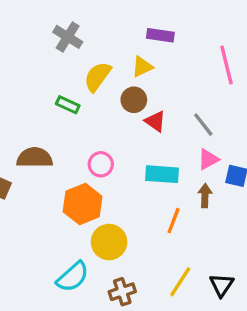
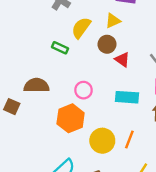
orange line: (174, 221) -> (129, 139), moved
yellow circle: (109, 242) -> (102, 141), moved

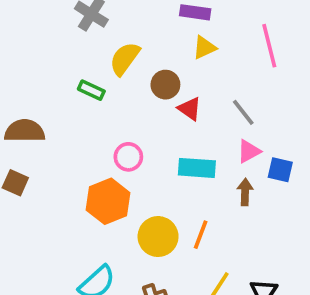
yellow triangle: (113, 21) -> (204, 48), moved
brown semicircle: (36, 85) -> (25, 131), moved

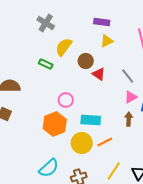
cyan rectangle: (197, 168) -> (91, 120), moved
orange line: (201, 235) -> (105, 142), turned 42

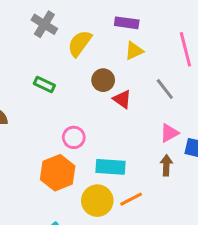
yellow semicircle: (64, 47) -> (80, 43), moved
gray line: (128, 76) -> (165, 89), moved

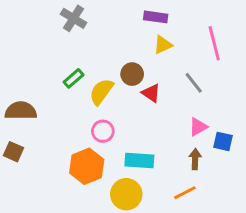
yellow semicircle: (80, 43) -> (101, 92), moved
green rectangle: (44, 85) -> (74, 78), turned -66
orange line: (131, 199) -> (185, 193), moved

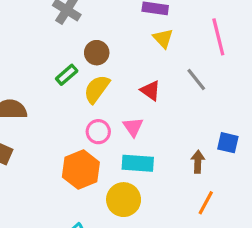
yellow triangle: (163, 45) -> (163, 38), turned -48
brown circle: (132, 74) -> (97, 53), moved
pink triangle: (198, 127) -> (133, 127), moved, turned -36
orange line: (185, 193) -> (206, 203), moved, turned -35

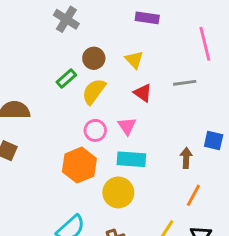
yellow triangle: (163, 38) -> (134, 60), moved
gray line: (196, 80) -> (185, 83), turned -60

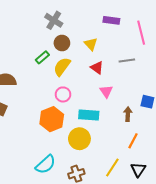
purple rectangle: (147, 18) -> (111, 20), moved
gray cross: (66, 19) -> (54, 20), moved
pink triangle: (127, 126) -> (106, 91), moved

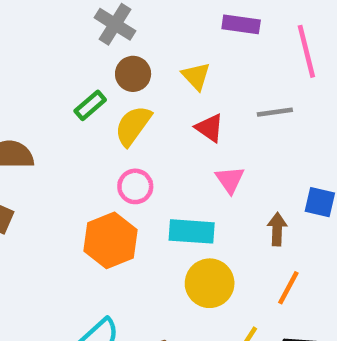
yellow circle: (79, 139) -> (210, 283), moved

